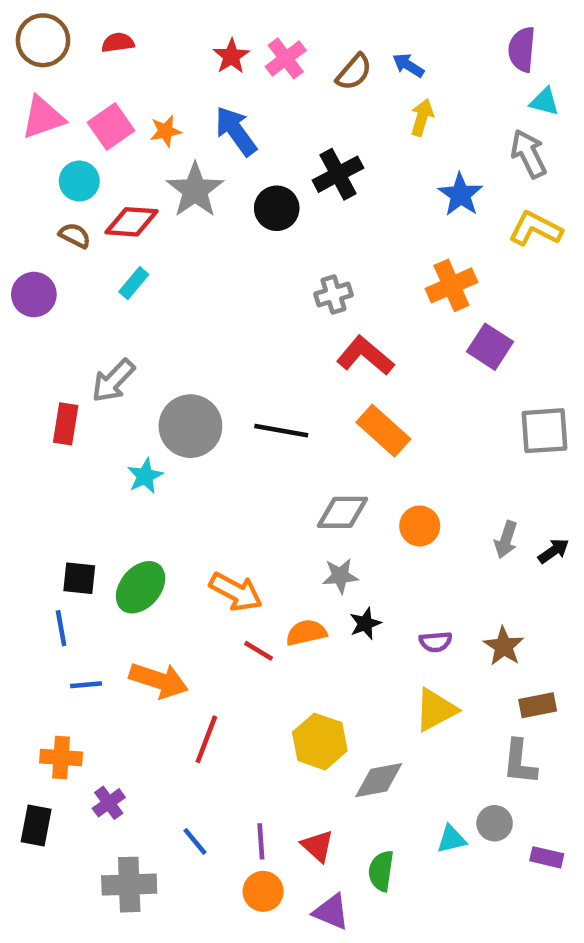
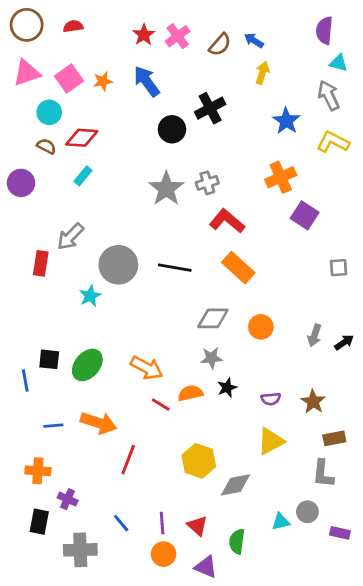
gray star: (195, 190) -> (166, 189), moved
gray square: (545, 431) -> (339, 268), size x0.6
blue line: (61, 628) -> (25, 381), moved
purple cross: (109, 803) -> (68, 499), turned -30
black rectangle: (36, 826) -> (39, 522), moved

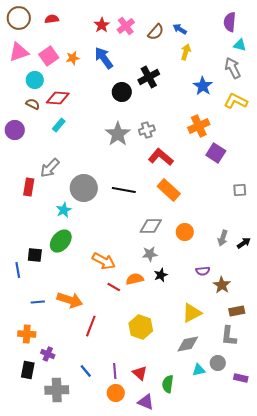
green ellipse: (87, 365) -> (61, 241), moved
purple semicircle: (271, 399) -> (203, 271), moved
gray diamond: (235, 485) -> (188, 344), moved

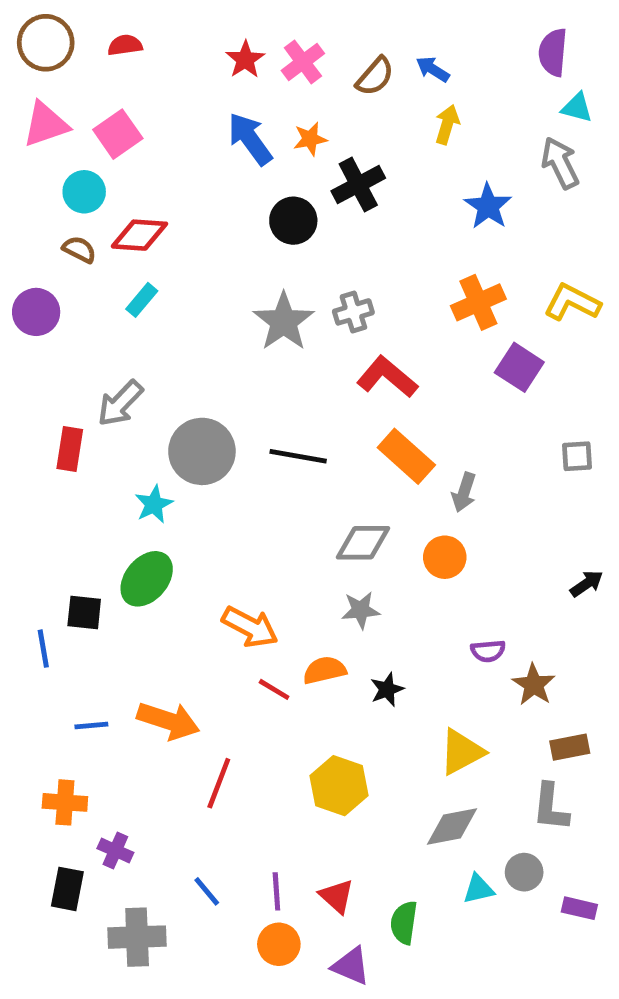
orange star: (73, 58) -> (310, 139), moved
yellow L-shape: (236, 101) -> (572, 302), moved
gray arrow: (223, 238) -> (464, 492), moved
black star: (161, 275) -> (387, 689), moved

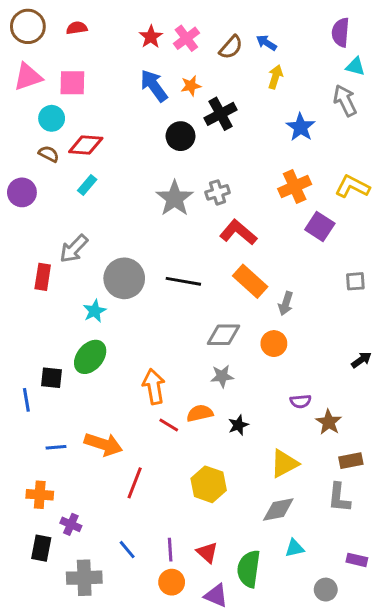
pink square: (118, 134) -> (72, 83), turned 36
orange arrow: (250, 627) -> (154, 387), turned -128
gray circle: (524, 872) -> (326, 590), moved
green semicircle: (404, 923) -> (249, 569), size x1.4

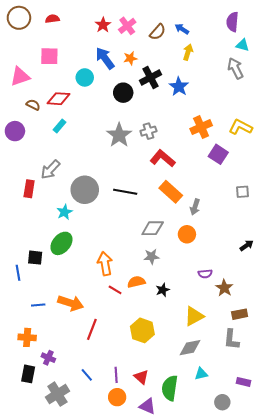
pink triangle: (28, 77) -> (20, 76), moved
cyan circle: (52, 118) -> (85, 77), moved
blue star: (301, 127) -> (179, 87), moved
gray cross: (84, 578) -> (57, 394), turned -30

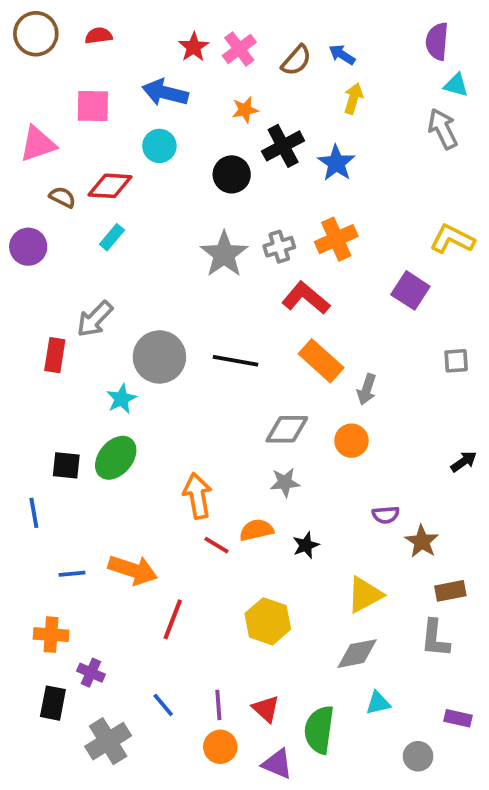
blue arrow: (105, 58) -> (165, 93), moved, turned -40
orange cross: (201, 127) -> (336, 239), moved
black square: (35, 258) -> (66, 465), moved

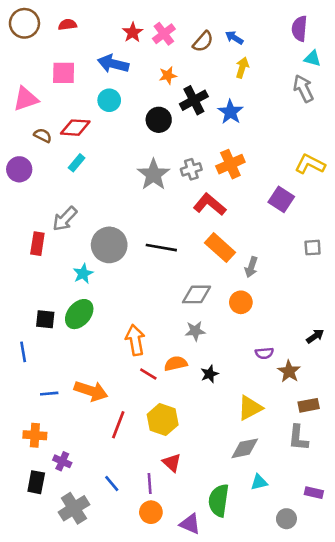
black arrow: (464, 462) -> (315, 336), moved
yellow hexagon: (268, 621) -> (163, 420), moved
red triangle: (266, 709) -> (172, 463), moved

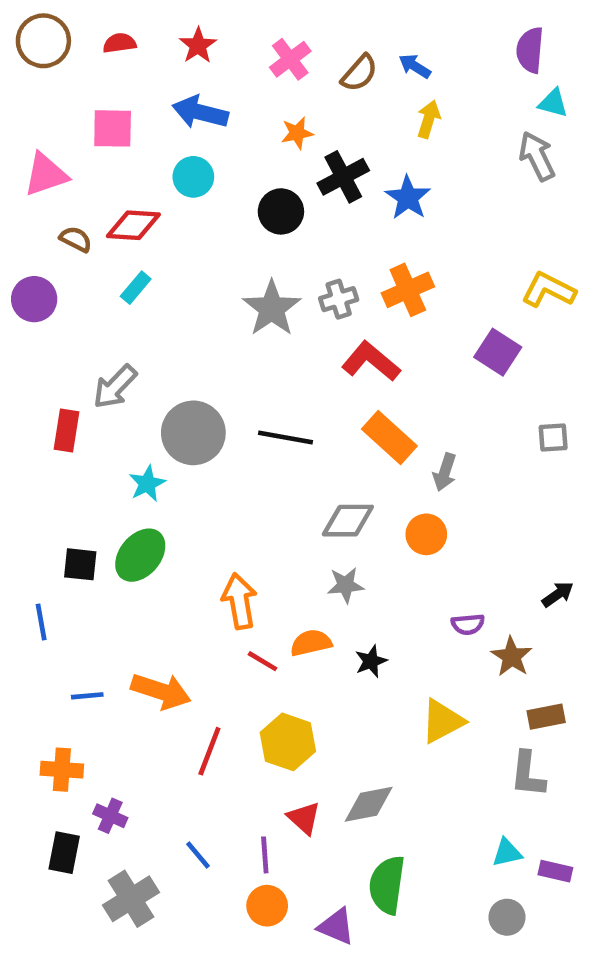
red star: (133, 32) -> (198, 45), moved
gray diamond: (245, 448) -> (369, 804), moved
cyan triangle: (259, 482) -> (507, 853), moved

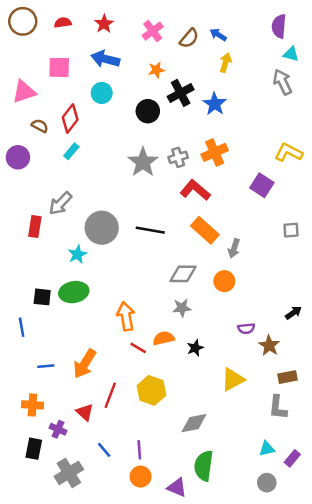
red diamond: (133, 225) -> (70, 118), turned -56
green ellipse: (140, 555) -> (74, 292), turned 40
orange arrow: (161, 691) -> (85, 364), turned 104
red triangle: (304, 818) -> (85, 412), moved
purple rectangle: (555, 871) -> (292, 458), turned -63

